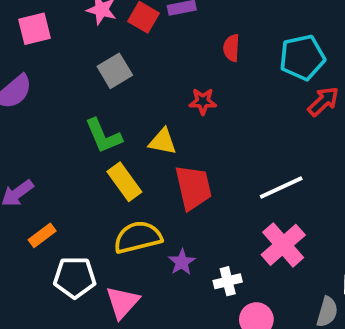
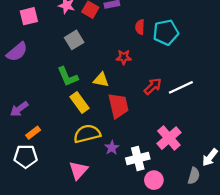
cyan pentagon: (302, 57) -> (166, 32), moved
red arrow: (323, 101) -> (153, 86), moved
white line: (281, 188) -> (181, 87), moved
white pentagon: (75, 277) -> (26, 156), moved
white cross: (228, 281) -> (138, 159), size x1.5

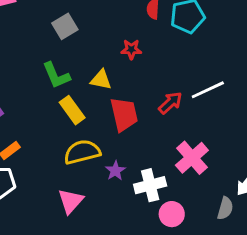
red arrow: (153, 86) -> (170, 103), moved

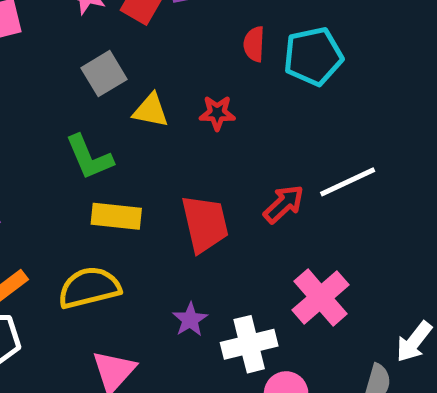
yellow triangle: (101, 80) -> (151, 110), moved
yellow rectangle: (72, 110) -> (116, 216), turned -48
yellow semicircle: (82, 152) -> (89, 288), moved

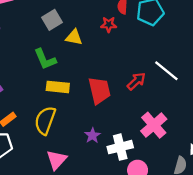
red star: (217, 113) -> (109, 25), moved
white line: (348, 182) -> (166, 71), turned 64
yellow semicircle: (89, 288) -> (45, 120), turned -56

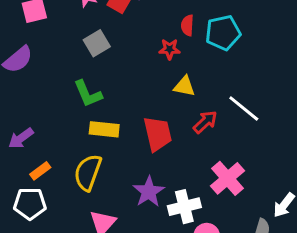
yellow triangle: (74, 37) -> (184, 86), moved
purple star: (92, 135) -> (149, 192), size x1.5

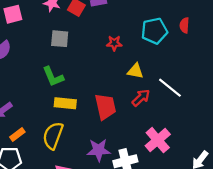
red semicircle: (187, 25) -> (184, 25), moved
gray square: (97, 43) -> (60, 39), turned 36
yellow triangle: (184, 86) -> (135, 71), moved
purple star: (149, 192) -> (99, 150), turned 30

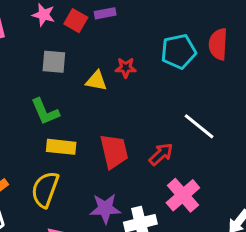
red semicircle: (184, 25) -> (218, 44), size x1.5
yellow triangle: (135, 71) -> (96, 81), moved
red arrow: (141, 98) -> (161, 154), moved

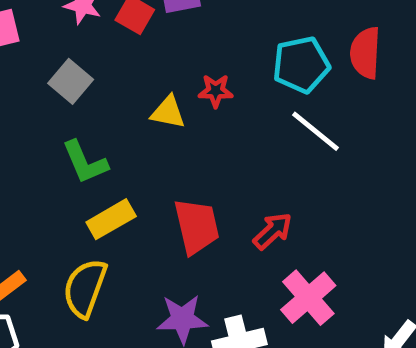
gray square: (54, 62) -> (71, 81), moved, turned 35
white line: (199, 126) -> (315, 131), moved
yellow rectangle: (61, 147) -> (111, 219), turned -36

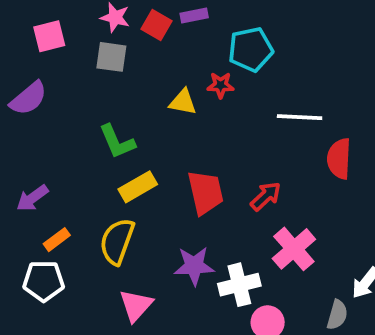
red semicircle: (365, 53) -> (339, 159), moved
cyan pentagon: (301, 65) -> (251, 49), moved
gray square: (71, 81) -> (111, 57), moved, turned -32
white line: (315, 131) -> (300, 117), turned -36

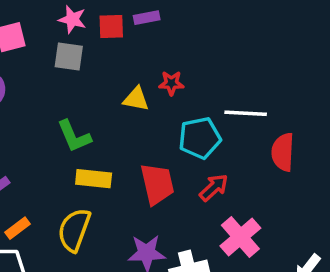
red square: (157, 25) -> (111, 27), turned -32
cyan pentagon: (251, 49) -> (200, 138), moved
yellow rectangle: (138, 187) -> (94, 179), turned 36

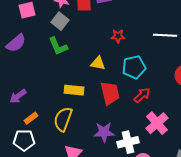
gray square: (69, 57) -> (60, 21), turned 30
yellow triangle: (136, 99) -> (98, 63), moved
white line: (246, 113) -> (165, 35), moved
green L-shape: (74, 136) -> (58, 46), moved

